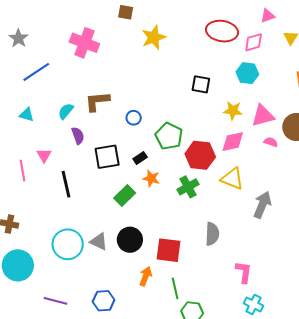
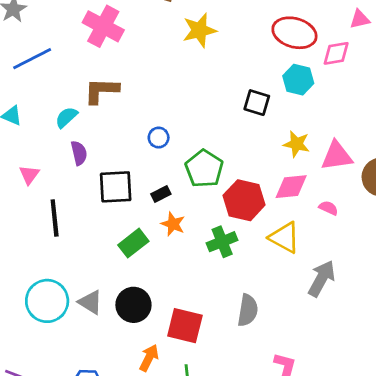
cyan hexagon: (247, 73) -> (298, 80), moved
brown L-shape: (97, 101) -> (101, 91), moved
pink semicircle: (271, 142) -> (328, 208), moved

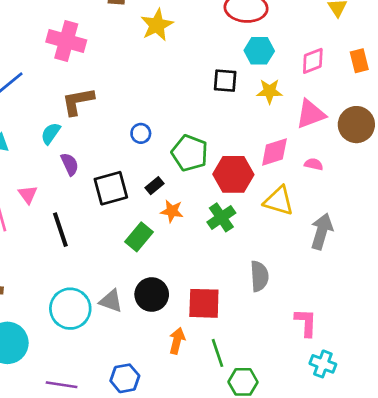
pink diamond: (336, 53) -> (313, 61), moved
yellow star: (297, 144) -> (270, 91), moved

